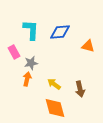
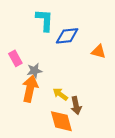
cyan L-shape: (31, 30) -> (45, 20), moved
orange arrow: (27, 79) -> (30, 89), size x1.6
brown arrow: (80, 89) -> (76, 105), moved

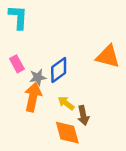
cyan L-shape: (45, 20) -> (18, 17), moved
blue diamond: (67, 36) -> (59, 70), moved, turned -30
orange triangle: (98, 52) -> (108, 56), size x1.5

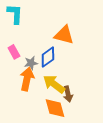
orange triangle: (108, 56) -> (64, 35), moved
yellow arrow: (66, 103) -> (54, 84), size x1.6

